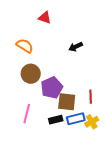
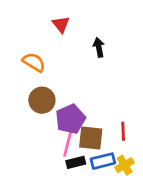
red triangle: (45, 18) -> (61, 24), turned 32
black arrow: (76, 47) -> (99, 47), moved, turned 104
pink line: (27, 114) -> (68, 143), moved

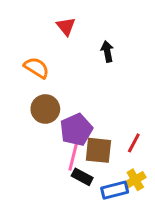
red line: (123, 131) -> (134, 143), turned 30
blue rectangle: (103, 161) -> (115, 190), moved
black rectangle: (76, 162) -> (82, 177), turned 42

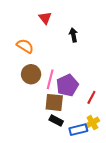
purple pentagon: (76, 130) -> (67, 85), moved
brown square: (98, 150) -> (54, 102), moved
pink line: (73, 156) -> (50, 79), moved

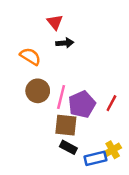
black arrow: (73, 35) -> (65, 43), moved, turned 96
red line: (91, 97) -> (111, 103), moved

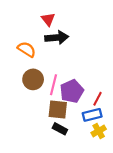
black arrow: (65, 43) -> (57, 38), size x1.5
red line: (111, 103) -> (98, 99), moved
blue rectangle: (95, 158) -> (92, 115), moved

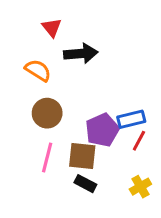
red triangle: (48, 19) -> (52, 27), moved
pink line: (53, 85) -> (47, 158), moved
blue rectangle: (92, 115) -> (131, 119), moved

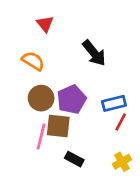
black arrow: (81, 53) -> (94, 53), moved, turned 56
purple pentagon: (102, 130) -> (72, 99), moved
brown square: (82, 156) -> (58, 126), moved

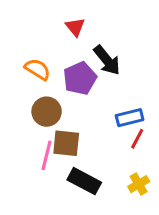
red triangle: (45, 24) -> (75, 27), moved
purple pentagon: (72, 99) -> (80, 78), moved
black rectangle: (74, 159) -> (84, 181), size x1.5

